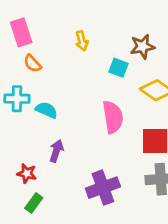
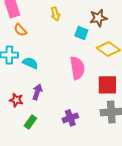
red star: (27, 173) -> (16, 100), moved
purple cross: (103, 188) -> (70, 118), size x0.7
green rectangle: (34, 203) -> (30, 122), moved

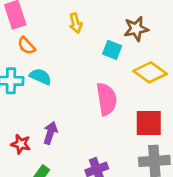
cyan semicircle: (30, 63) -> (40, 77), moved

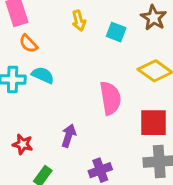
brown star: (136, 29) -> (154, 18), moved, turned -30
cyan square: (112, 50) -> (116, 32), moved
purple arrow: (50, 133) -> (69, 136), moved

